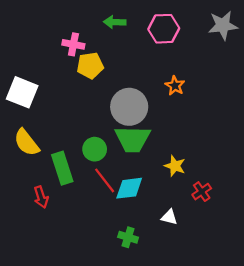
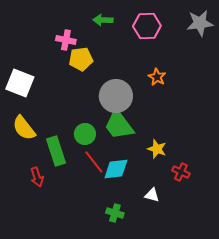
green trapezoid: (133, 139) -> (119, 125), turned 52
red cross: (202, 192) -> (181, 172), turned -30

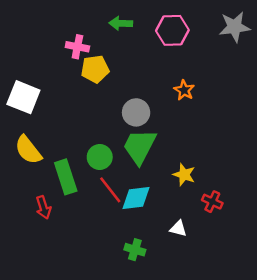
gray circle: (116, 96) -> (136, 112), size x0.7
green trapezoid: (119, 125) -> (140, 146), turned 64

